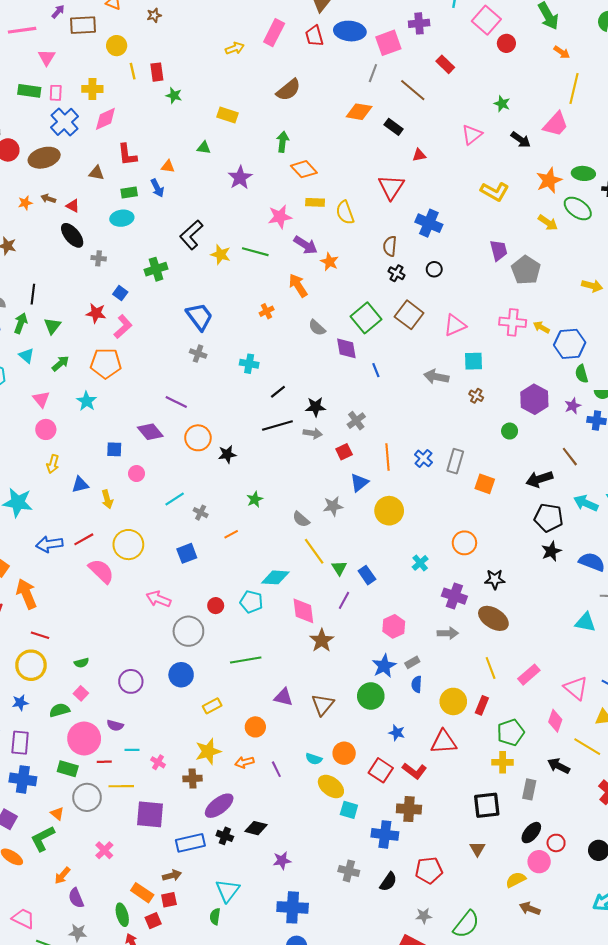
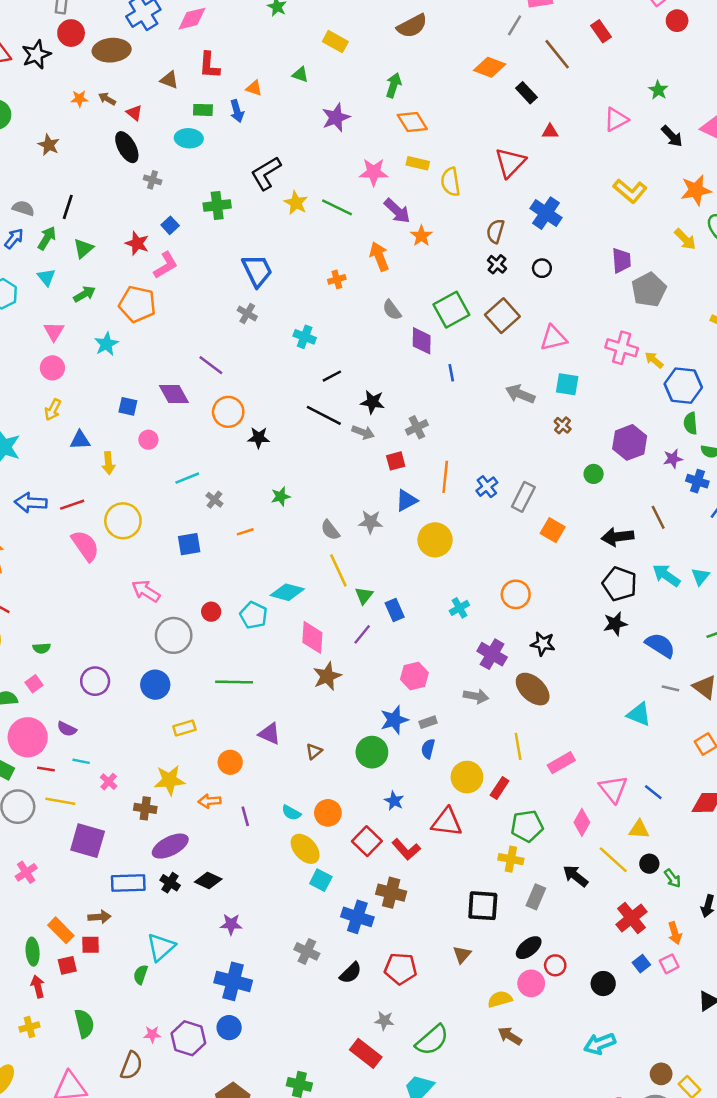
black line: (277, 426) -> (324, 415), turned 32
brown triangle: (323, 705) -> (314, 751), size x0.6

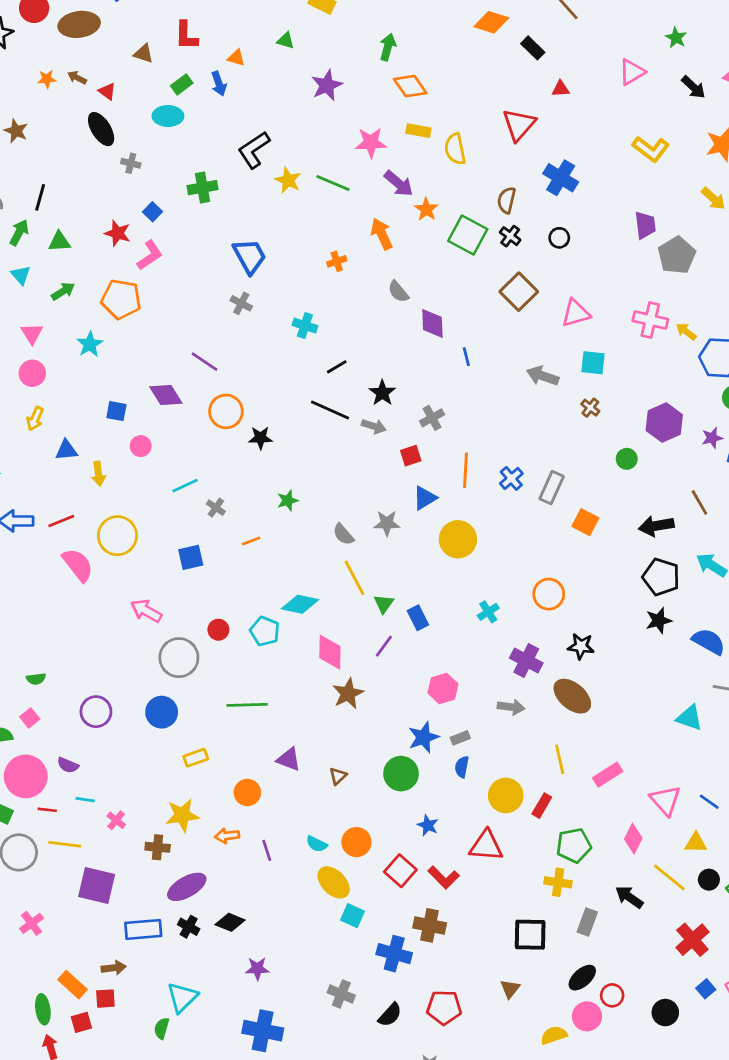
green rectangle: (203, 110) -> (182, 84), turned -36
green triangle: (83, 248) -> (59, 242), turned 40
green square: (451, 310) -> (468, 235), moved, turned -30
black star: (372, 402) -> (382, 393), turned 30

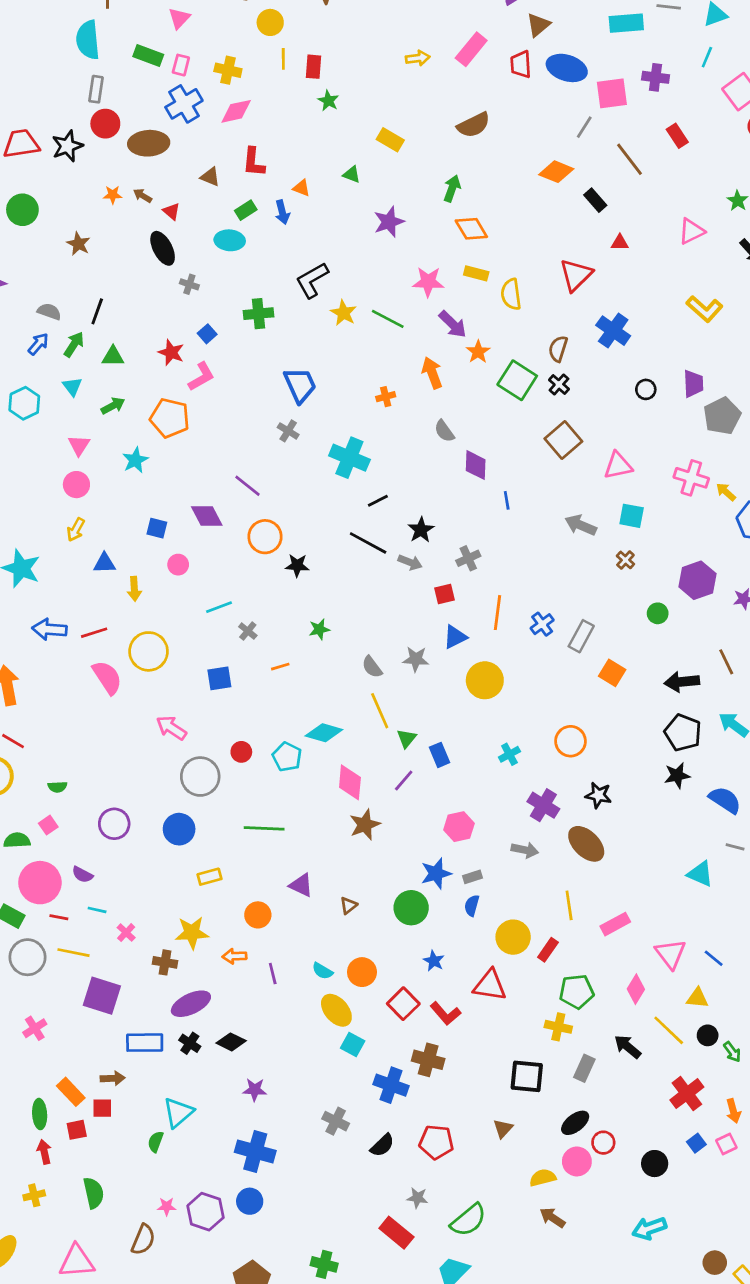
black circle: (559, 238) -> (646, 389), moved
cyan cross: (305, 326) -> (349, 458), size x1.6

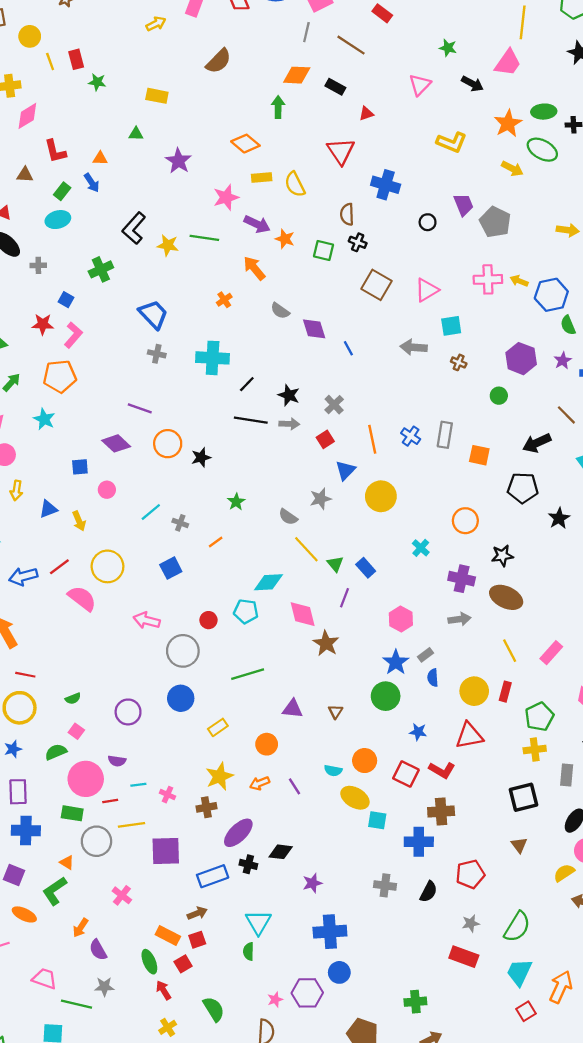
green arrow: (452, 188) -> (278, 107), moved
green square: (517, 380) -> (324, 250), size x0.7
black pentagon: (683, 733) -> (523, 488), moved

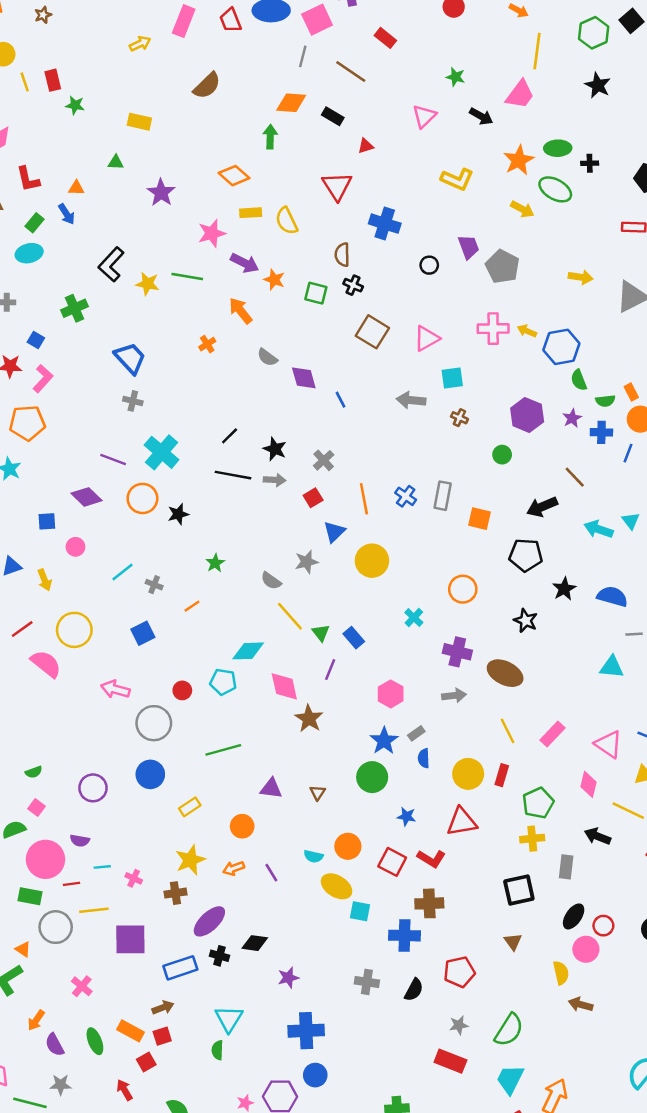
cyan cross: (213, 358) -> (162, 452), moved, turned 36
black star: (502, 556) -> (526, 621), moved, turned 30
yellow semicircle: (564, 873) -> (561, 973), turned 110
green ellipse: (149, 962) -> (95, 1041), moved

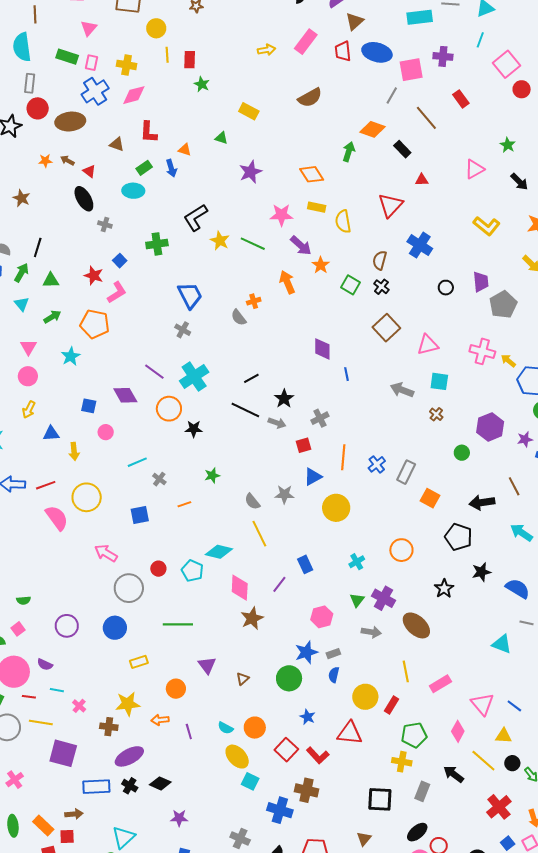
gray semicircle: (267, 357) -> (239, 317), moved
green triangle: (321, 633) -> (357, 600), moved
purple triangle: (271, 788) -> (207, 665), turned 30

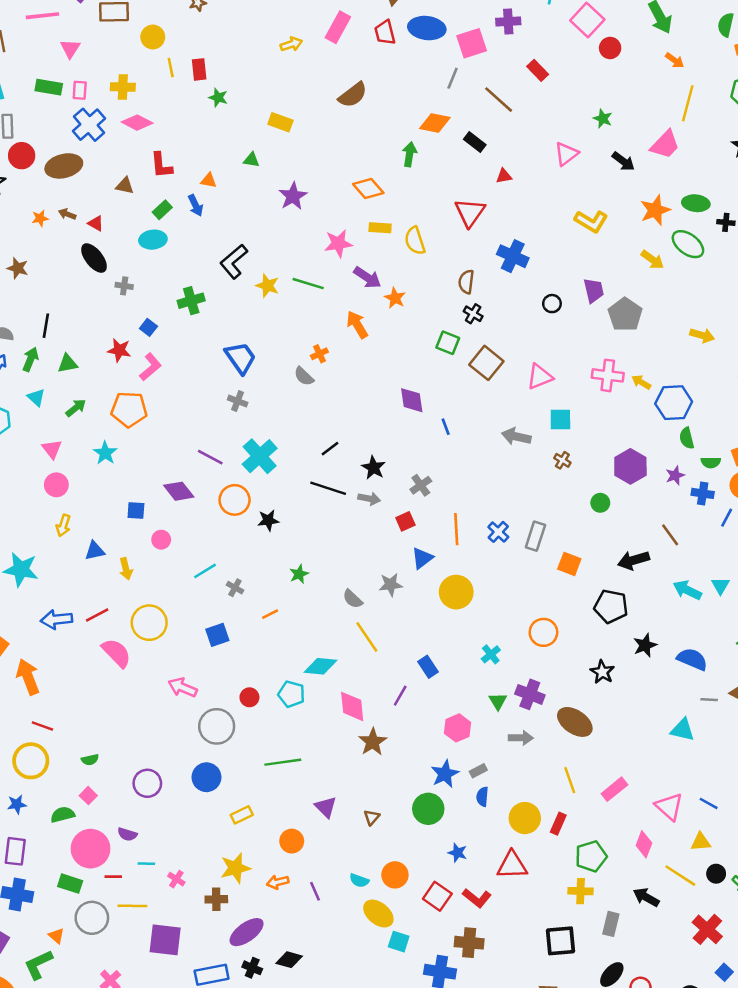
pink diamond: (134, 95) -> (137, 123), turned 50
green square: (350, 285) -> (448, 343), moved

